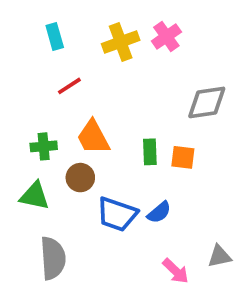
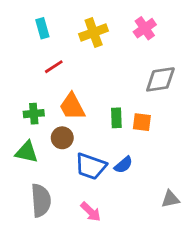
pink cross: (166, 37) -> (145, 28), moved
pink arrow: (176, 271) -> (91, 212), moved

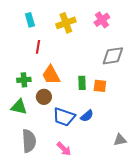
red line: (54, 67) -> (38, 47), turned -48

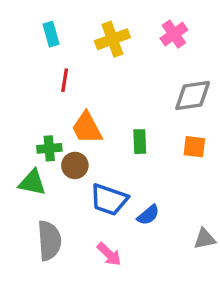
green cross: (24, 80) -> (49, 148), moved
orange square: (100, 86) -> (194, 147), moved
blue semicircle: (87, 116) -> (148, 215), moved

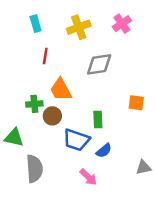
gray diamond: (193, 95) -> (99, 64), moved
green rectangle: (140, 142) -> (98, 120), moved
green triangle: (32, 183) -> (14, 137), moved
pink arrow: (109, 254) -> (88, 177), moved

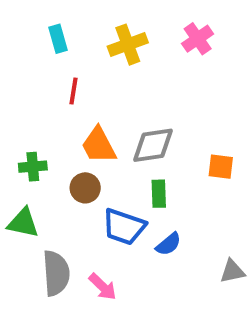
gray diamond: (99, 64) -> (153, 145), moved
green cross: (34, 104) -> (33, 167), moved
pink arrow: (88, 177) -> (103, 287), moved

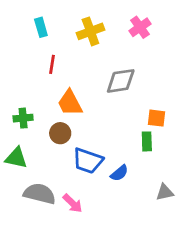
gray diamond: (153, 145) -> (121, 81), moved
green rectangle: (159, 194) -> (147, 141), moved
gray semicircle: (56, 273) -> (40, 194), turned -72

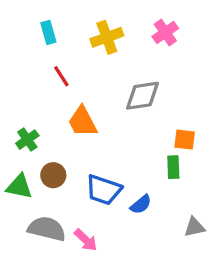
red line: (52, 64) -> (61, 76), turned -42
green cross: (23, 118) -> (27, 140), turned -30
brown circle: (60, 133) -> (53, 175), moved

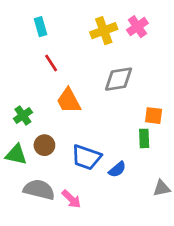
yellow cross: (107, 37) -> (104, 31), moved

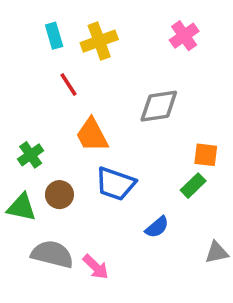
yellow cross: (104, 31) -> (99, 41), moved
green rectangle: (144, 138) -> (193, 186), turned 48
blue trapezoid: (86, 157) -> (115, 184), moved

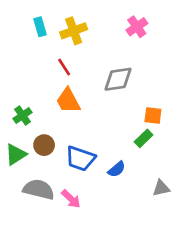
red line: (69, 84) -> (64, 67), moved
blue trapezoid: (115, 184) -> (80, 159), moved
green triangle: (22, 207) -> (16, 154), turned -45

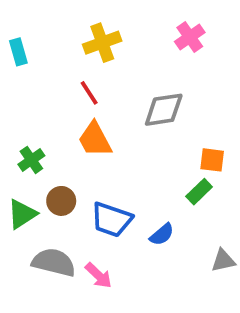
cyan rectangle: (40, 27) -> (18, 52), moved

